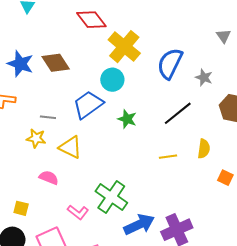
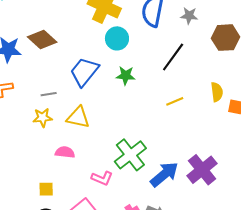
cyan circle: (112, 80) -> (117, 38), moved
yellow semicircle: (204, 149) -> (217, 92), moved
green cross: (111, 197) -> (130, 155), turned 32

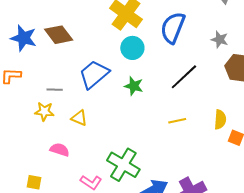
gray star: (189, 16) -> (220, 39), moved
yellow triangle: (78, 117) -> (79, 118), size x0.7
green cross: (130, 155) -> (123, 165), turned -32

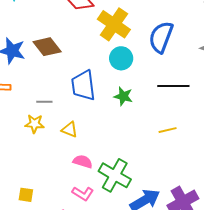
blue trapezoid: (94, 74) -> (83, 85), turned -56
black line: (184, 77) -> (173, 86), turned 44
pink semicircle: (60, 150) -> (83, 162), moved

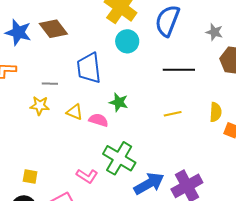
green star: (123, 96) -> (119, 102), moved
pink semicircle: (83, 162) -> (99, 120), moved

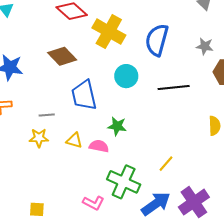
brown diamond: (53, 29) -> (62, 56), moved
cyan circle: (127, 41) -> (126, 76), moved
yellow line: (173, 114) -> (166, 164), moved, turned -30

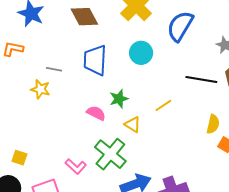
black line: (174, 87) -> (201, 79), moved
green star: (117, 126) -> (119, 99), turned 30
yellow triangle: (74, 140) -> (133, 124), moved
yellow line: (166, 164) -> (163, 105), moved

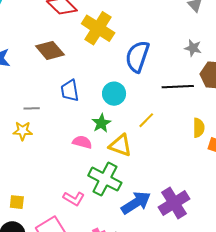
blue semicircle: (180, 26) -> (137, 56), moved
cyan circle: (141, 53) -> (114, 94), moved
blue trapezoid: (95, 60) -> (70, 91), size x0.7
yellow triangle: (133, 124) -> (120, 145), size x1.4

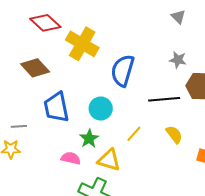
blue trapezoid: (70, 91) -> (56, 107), size x1.4
yellow semicircle: (199, 128) -> (174, 134), moved, turned -36

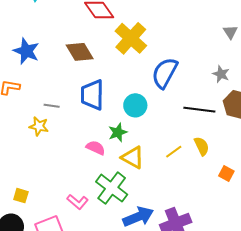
yellow line: (134, 134) -> (174, 152), moved

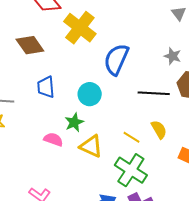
blue trapezoid: (92, 95) -> (46, 87), size x0.7
yellow line: (174, 152) -> (132, 137), turned 72
green cross: (112, 188) -> (131, 170), moved

